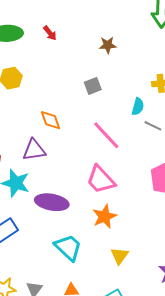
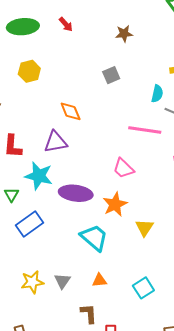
pink line: (106, 135) -> (145, 130), moved, turned -36
pink trapezoid: (101, 180) -> (123, 168), size x0.7
orange star: (105, 216) -> (115, 204), moved
yellow triangle: (120, 256) -> (144, 228), moved

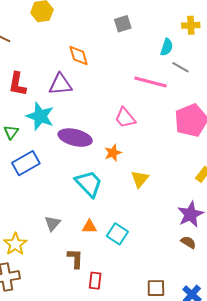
orange star: (115, 204) -> (113, 153), size x0.7
yellow star: (32, 282) -> (15, 244), moved, turned -30
cyan square: (143, 288) -> (117, 234), moved, turned -30

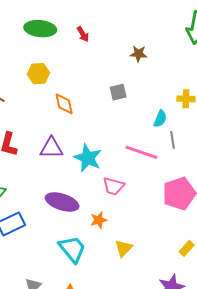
orange diamond: (79, 56) -> (64, 104), moved
gray line: (181, 67) -> (173, 140), turned 48
cyan star: (40, 116) -> (88, 158), moved
pink trapezoid: (125, 118) -> (114, 186), turned -40

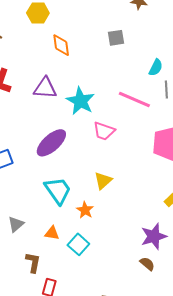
purple ellipse: (62, 202) -> (51, 143), turned -64
orange star: (99, 220) -> (85, 210), moved, turned -30
yellow triangle: (123, 248) -> (103, 181), moved

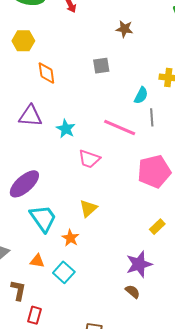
cyan star: (80, 101) -> (66, 129), size x0.7
purple ellipse: (51, 143) -> (24, 184), moved

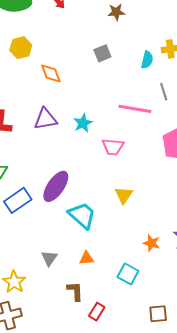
cyan semicircle: (141, 95) -> (147, 60), moved
cyan star: (66, 129) -> (83, 123), turned 30
orange star: (70, 238) -> (152, 243), moved
cyan square: (64, 272) -> (128, 274), moved
red rectangle: (35, 315) -> (97, 312), turned 30

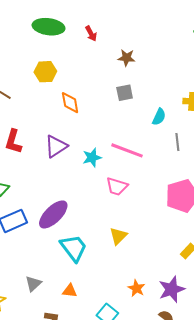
brown star: (116, 12) -> (126, 58), moved
cyan semicircle: (147, 60) -> (159, 117), moved
pink line: (135, 109) -> (127, 150), moved
purple triangle: (45, 119) -> (56, 146), turned -35

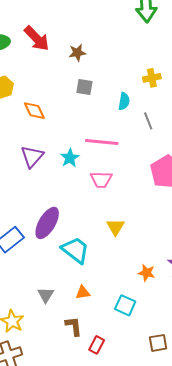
red arrow: (91, 34) -> (37, 38), size x1.8
gray square: (125, 93) -> (84, 87), turned 36

